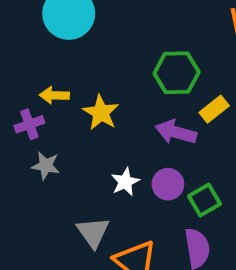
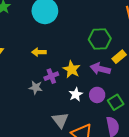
yellow star: (101, 113) -> (72, 69), moved
purple cross: (29, 124) -> (51, 76), moved

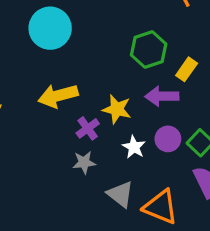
yellow arrow: (39, 52) -> (58, 96), size x1.6
gray star: (36, 87) -> (84, 162), moved

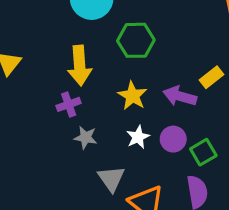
green hexagon: (149, 49) -> (136, 40), moved
yellow arrow: (58, 96) -> (80, 66), turned -96
purple cross: (88, 128) -> (69, 104), moved

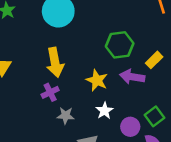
green hexagon: (136, 40) -> (120, 45), moved
purple circle: (173, 139) -> (130, 127), moved

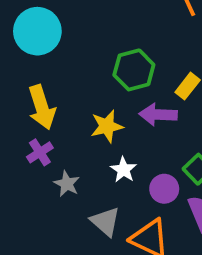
yellow star: (97, 80) -> (107, 126), turned -30
gray star: (66, 115) -> (67, 184), turned 30

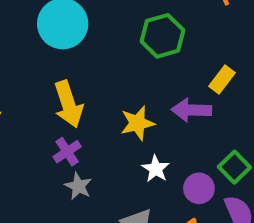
green hexagon: (134, 70) -> (163, 36), moved
gray star: (67, 184) -> (78, 186), moved

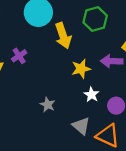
yellow arrow: (68, 104) -> (63, 36), moved
purple cross: (67, 152) -> (19, 56), moved

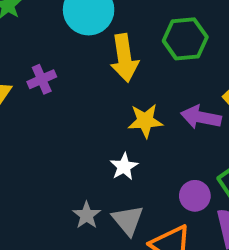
white star: (91, 95) -> (124, 167), moved
gray star: (48, 105) -> (87, 215), moved

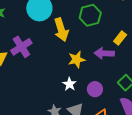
purple cross: (42, 79) -> (21, 47), size x1.5
purple circle: (195, 196) -> (95, 89), moved

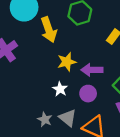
purple arrow: (104, 53) -> (92, 70), moved

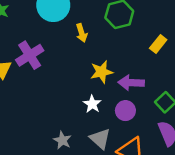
yellow arrow: (49, 30) -> (82, 33), size x0.6
gray star: (45, 119) -> (62, 140), moved

